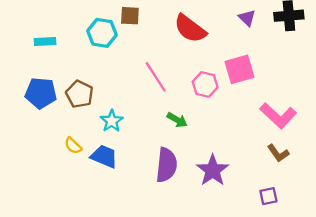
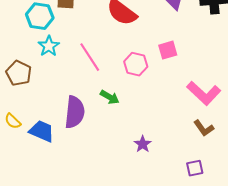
pink square: (239, 69) -> (168, 50), size x0.7
cyan star: (112, 121) -> (49, 46), moved
purple semicircle: (166, 165) -> (75, 112), moved
purple star: (213, 170) -> (143, 144), size x0.6

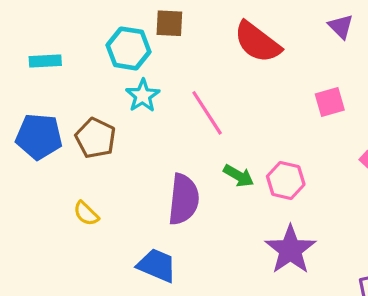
pink hexagon: (136, 64) -> (286, 180), moved
blue trapezoid: (42, 131) -> (157, 265), moved
purple star: (143, 144) -> (290, 250), size x1.8

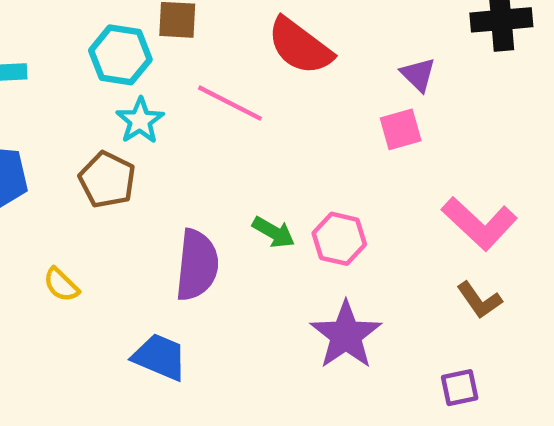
purple triangle: (341, 26) -> (418, 75), moved
pink line: (207, 113) -> (230, 103), moved, turned -30
brown pentagon: (96, 138) -> (107, 180), moved

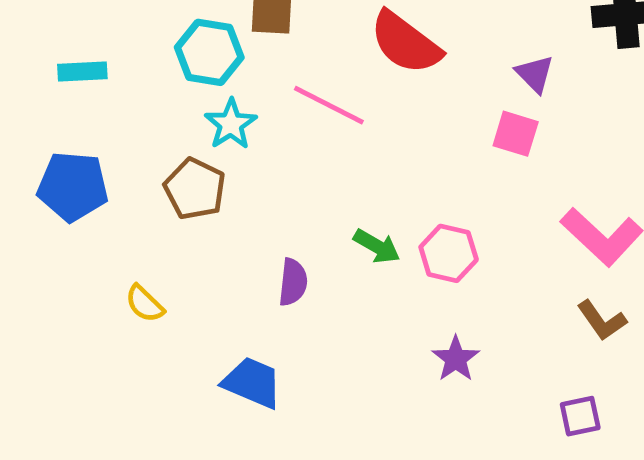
pink square: (401, 129) -> (516, 134), turned 33
purple semicircle: (197, 265) -> (293, 282), size x0.6
purple star: (346, 335) -> (456, 359), size x0.6

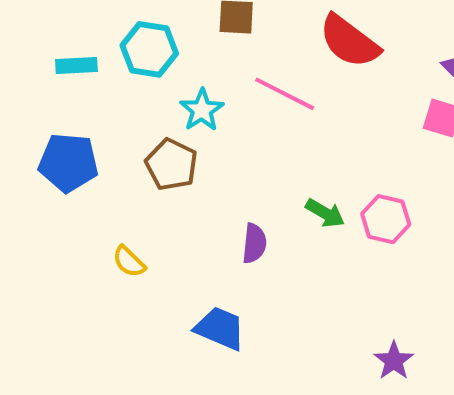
cyan hexagon: (209, 52) -> (149, 49), moved
purple star: (456, 359) -> (394, 361), moved

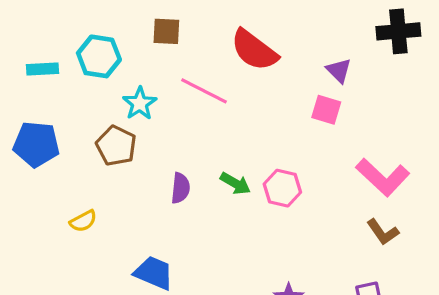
purple semicircle: (254, 243) -> (180, 188), moved
yellow semicircle: (129, 262) -> (83, 221), turned -72

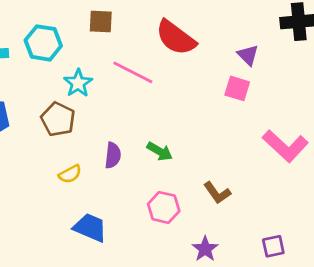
pink hexagon: (282, 188) -> (164, 207), moved
yellow semicircle: (83, 221) -> (70, 174), moved
brown L-shape: (383, 232) -> (217, 193), moved

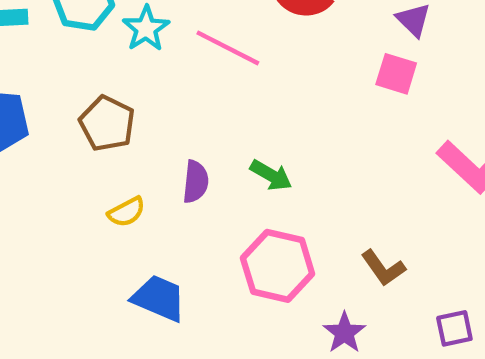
cyan star: (78, 83) -> (146, 29), moved
brown L-shape: (217, 193) -> (383, 268), moved
pink hexagon: (164, 207) -> (278, 266), size x1.4

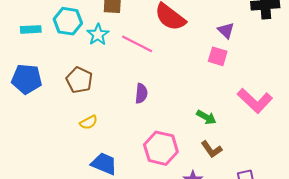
green arrow: (271, 175) -> (206, 117), moved
purple semicircle: (196, 182) -> (141, 93), moved

